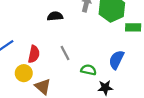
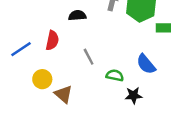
red semicircle: (34, 54) -> (52, 40), moved
blue semicircle: (116, 60) -> (146, 64), turned -66

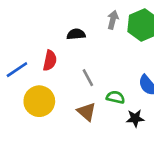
yellow circle: (42, 79) -> (39, 101), size x1.5
brown triangle: (64, 94) -> (87, 112), moved

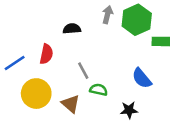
green semicircle: (115, 97) -> (99, 90), moved
brown triangle: (87, 112) -> (71, 104), moved

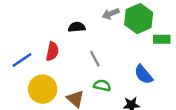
gray arrow: (107, 15) -> (111, 14), turned -126
gray line: (83, 71) -> (95, 59), moved

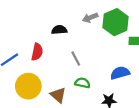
blue semicircle: (144, 74) -> (120, 73), turned 114

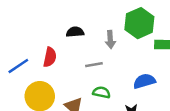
gray arrow: (90, 18) -> (110, 39), moved, turned -72
gray line: (76, 59) -> (94, 65), turned -72

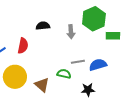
gray line: (94, 65) -> (78, 62), moved

